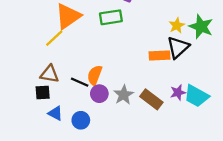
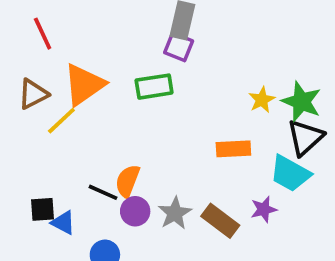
black triangle: (178, 47) -> (305, 138), moved
brown triangle: (50, 74) -> (33, 94), moved, turned -36
cyan trapezoid: (196, 96) -> (290, 173), moved
blue triangle: (55, 113) -> (63, 223), moved

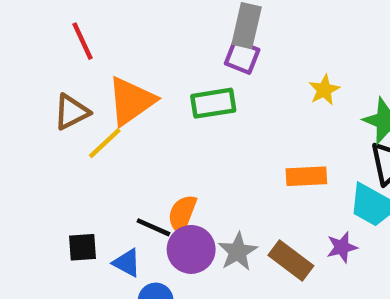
yellow star: (262, 100) -> (324, 90), moved
purple circle: (135, 211) -> (191, 249), size x1.4
blue triangle: (63, 223) -> (127, 263), moved

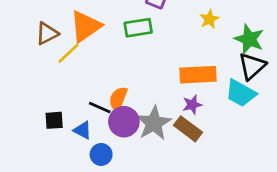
orange rectangle: (306, 176) -> (198, 75), size x1.4
purple star: (342, 247) -> (192, 105), moved
gray star: (238, 252) -> (154, 123), size x1.4

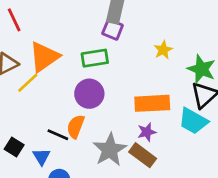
black square: (54, 120) -> (14, 147), turned 36
purple circle: (124, 122) -> (89, 94), moved
blue triangle: (83, 130) -> (41, 157), turned 30

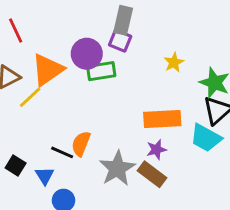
purple circle: (89, 94) -> (87, 54), moved

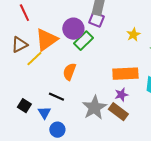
green rectangle: (101, 71) -> (83, 41), turned -36
orange semicircle: (81, 144) -> (69, 72), moved

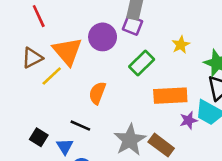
orange triangle: (46, 40) -> (67, 51), turned -35
green rectangle: (83, 41) -> (142, 63), moved
purple star: (121, 95) -> (189, 120), moved

